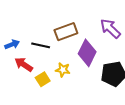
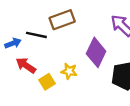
brown rectangle: (66, 32) -> (62, 20), moved
black line: (41, 45) -> (36, 35), moved

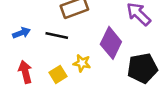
black line: (36, 35) -> (57, 35), moved
red arrow: (26, 65) -> (25, 72), moved, turned 42

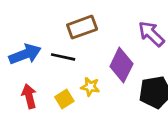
blue arrow: (21, 33) -> (25, 54), size x1.6

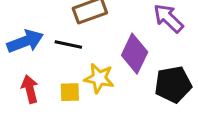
yellow star: (90, 87) -> (99, 78), size x1.4
yellow square: (64, 99) -> (70, 92), turned 30

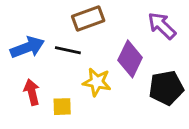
yellow square: (70, 92) -> (62, 107), moved

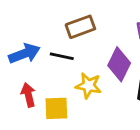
yellow square: (62, 107) -> (56, 108), size x1.4

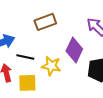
black line: (62, 56) -> (25, 57), moved

